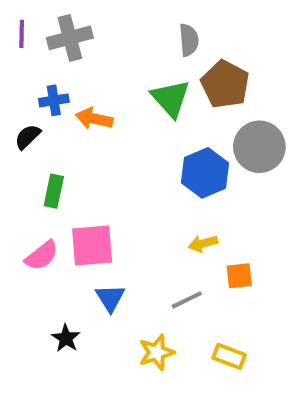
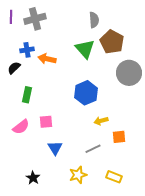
blue hexagon: (205, 173) -> (86, 93), moved
pink square: (92, 246) -> (46, 122), size x0.6
black star: (66, 338) -> (33, 178), moved

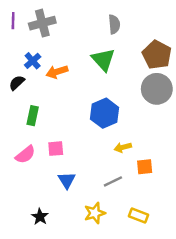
brown pentagon: (112, 42) -> (157, 55), moved
blue cross: (27, 50) -> (33, 61), turned -32
orange arrow: (47, 59) -> (57, 72), turned -30

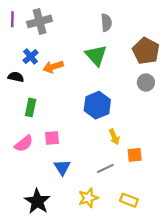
black semicircle: (17, 83) -> (16, 77), turned 56
gray circle: (157, 89) -> (146, 83), size x0.6
yellow arrow: (123, 147) -> (114, 137), turned -98
black star: (40, 217) -> (37, 201), size x1.6

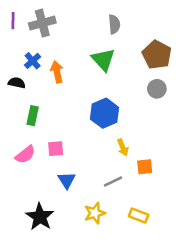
orange arrow: (53, 67) -> (57, 72), turned 96

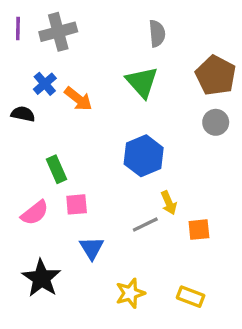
orange arrow: (57, 72) -> (78, 99), turned 140
green rectangle: (33, 116) -> (56, 169), moved, turned -36
gray line: (113, 181) -> (145, 225), moved
black star: (40, 217) -> (41, 278), moved

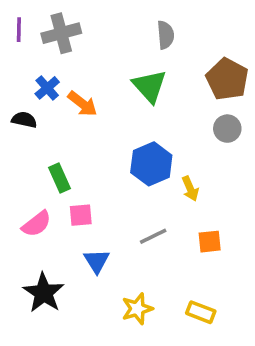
yellow arrow: (169, 203) -> (190, 189), moved

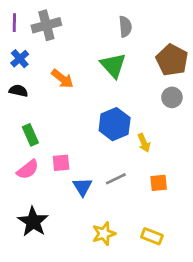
blue cross: (47, 88) -> (20, 59), moved
green rectangle: (60, 178) -> (30, 135), moved
blue triangle: (97, 261) -> (82, 187), moved

